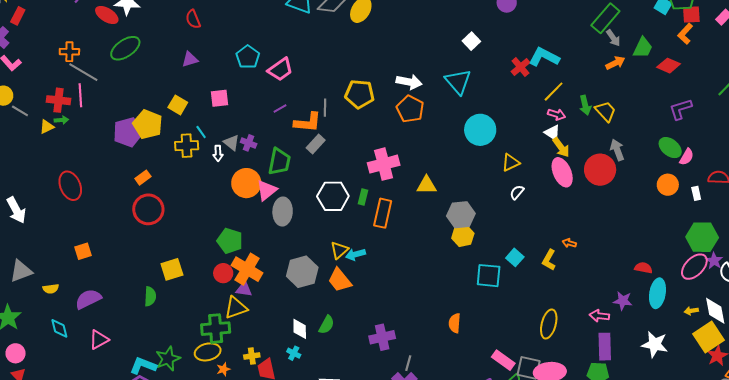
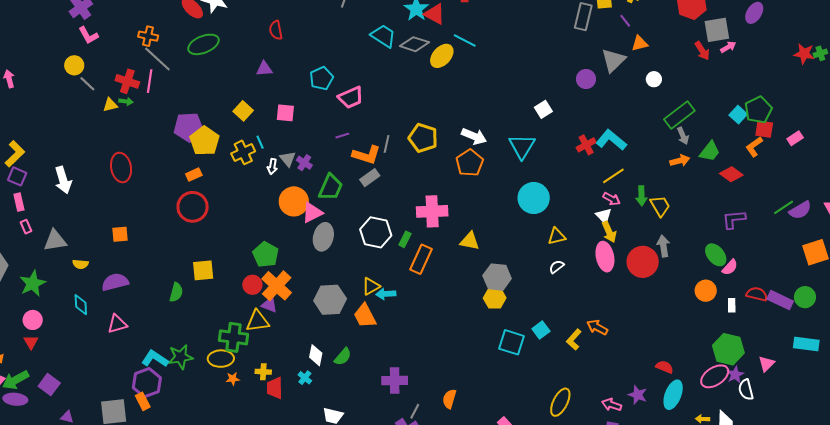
yellow pentagon: (148, 124) -> (205, 141), moved
yellow cross: (187, 146) -> (243, 152), turned -35
orange arrow: (569, 243) -> (597, 327), size x1.5
orange semicircle: (455, 323) -> (449, 399), moved

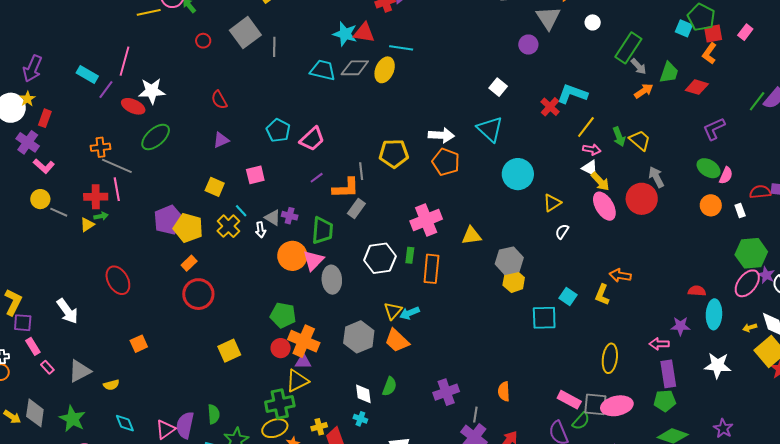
purple semicircle: (115, 282) -> (185, 425), moved, turned -44
green semicircle: (176, 292) -> (214, 414), moved

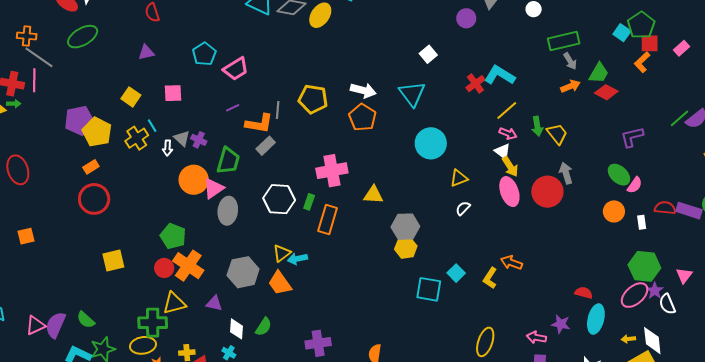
green rectangle: (628, 48) -> (564, 41), turned 32
red diamond: (697, 87) -> (606, 92), moved
purple triangle: (303, 362) -> (214, 303), moved
green semicircle: (214, 414) -> (86, 320), turned 126

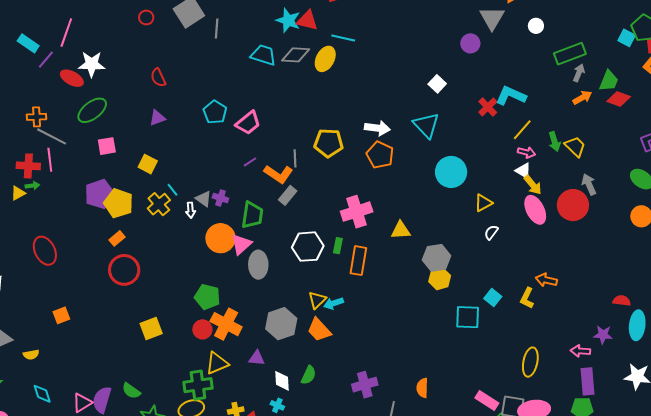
gray arrow: (570, 61) -> (579, 73), turned -120
pink square: (173, 93) -> (107, 146), moved
orange L-shape: (259, 124) -> (278, 174), turned 32

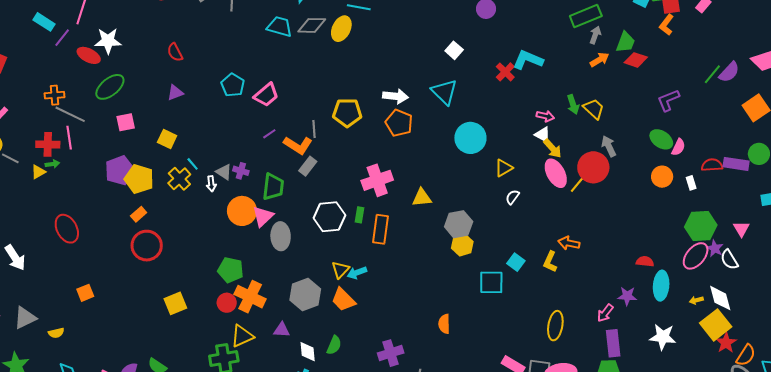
yellow line: (522, 130) -> (579, 182), moved
pink arrow: (580, 351) -> (605, 313), turned -54
orange semicircle: (422, 388) -> (444, 324), moved

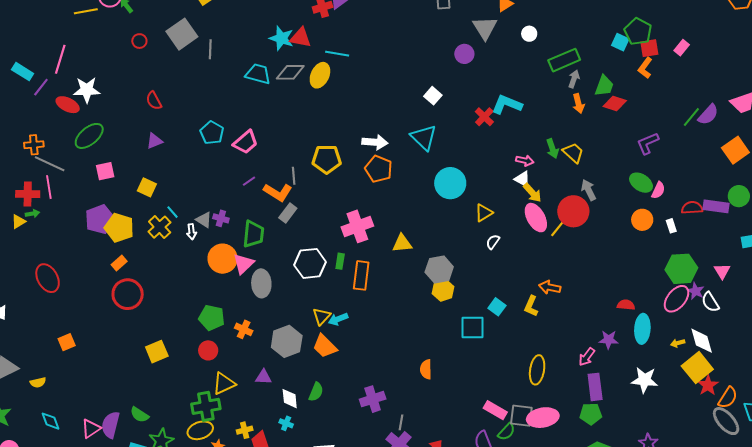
orange arrow: (599, 60) -> (578, 104), turned 108
orange cross: (250, 297) -> (244, 329), moved, size x0.6

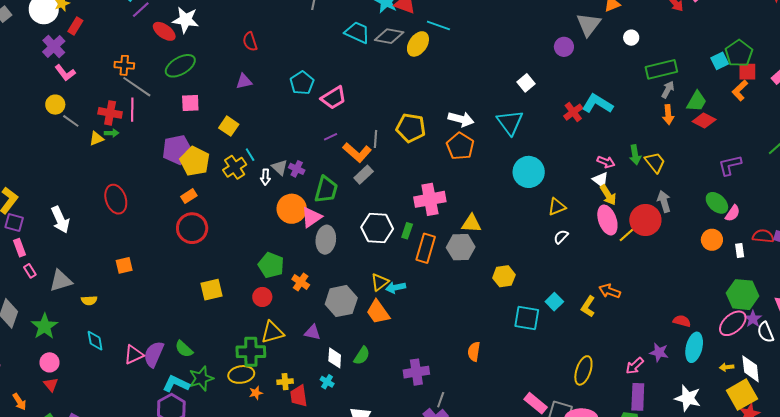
cyan square: (620, 42) -> (720, 61), turned 30
gray hexagon: (439, 270) -> (461, 247), moved

